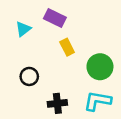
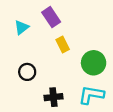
purple rectangle: (55, 18) -> (51, 17), turned 30

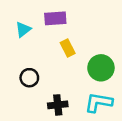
purple rectangle: (51, 17) -> (55, 18), turned -60

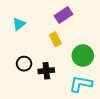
purple rectangle: (55, 18) -> (64, 15), moved, turned -30
black cross: (58, 105) -> (46, 71), moved

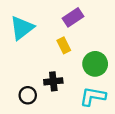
cyan triangle: (19, 24) -> (22, 28), size x1.6
black circle: (24, 64) -> (28, 95), moved

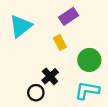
black cross: (53, 81) -> (50, 76), turned -35
black circle: (28, 95) -> (36, 93), moved

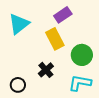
yellow rectangle: (60, 43) -> (55, 39), size x1.5
black circle: (36, 93) -> (18, 85), moved

